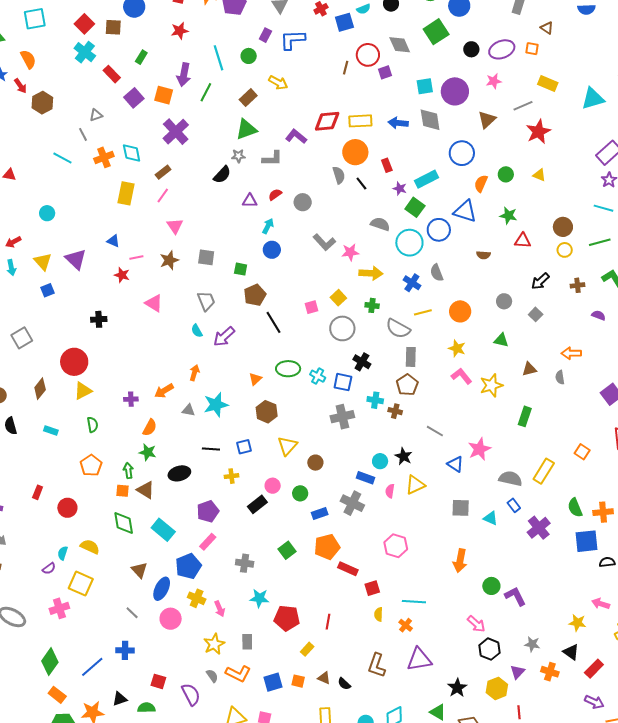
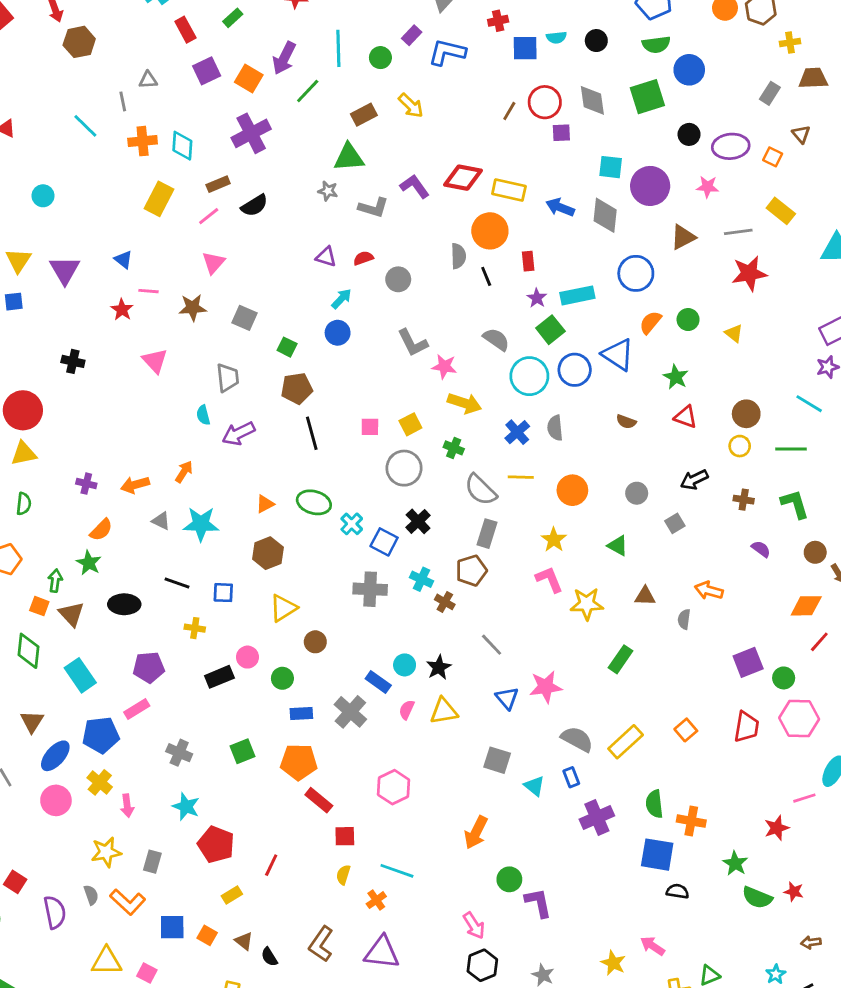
black semicircle: (222, 175) -> (254, 206), moved

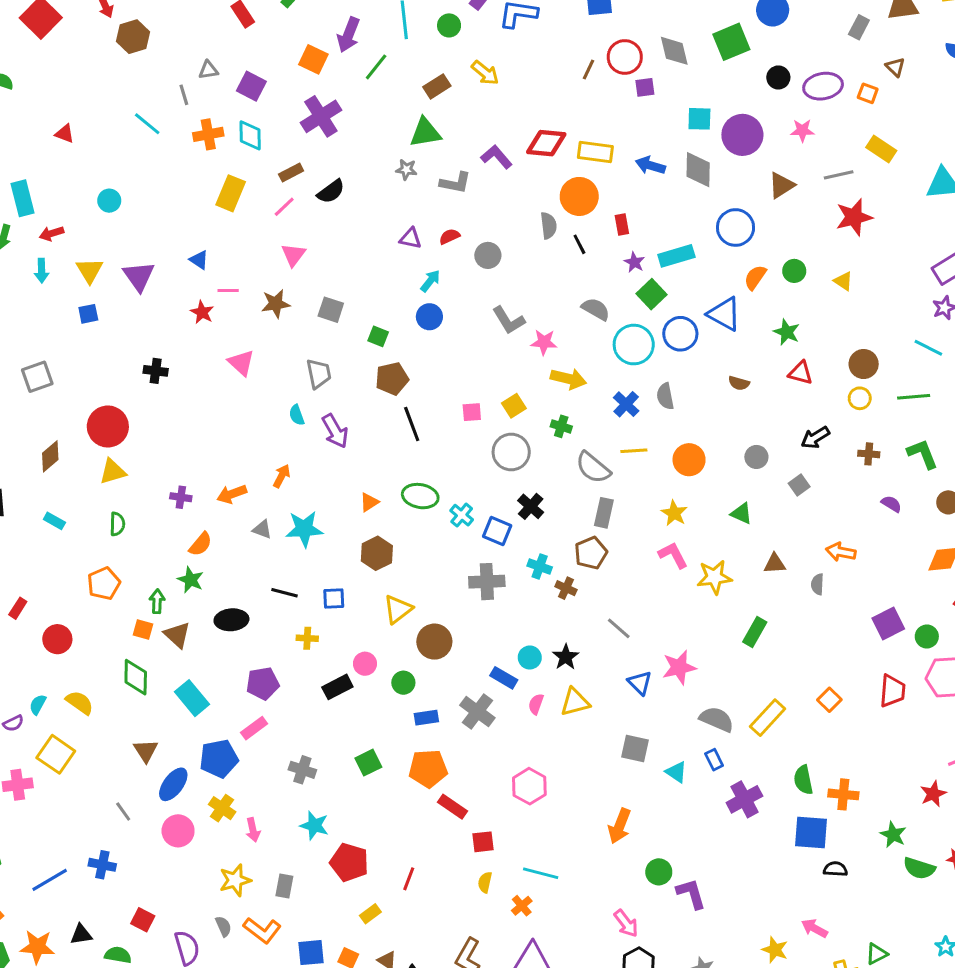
purple square: (207, 71) -> (251, 86), moved, turned -32
purple arrow: (239, 433) -> (335, 431), turned -88
brown circle: (315, 642) -> (434, 642), size x1.5

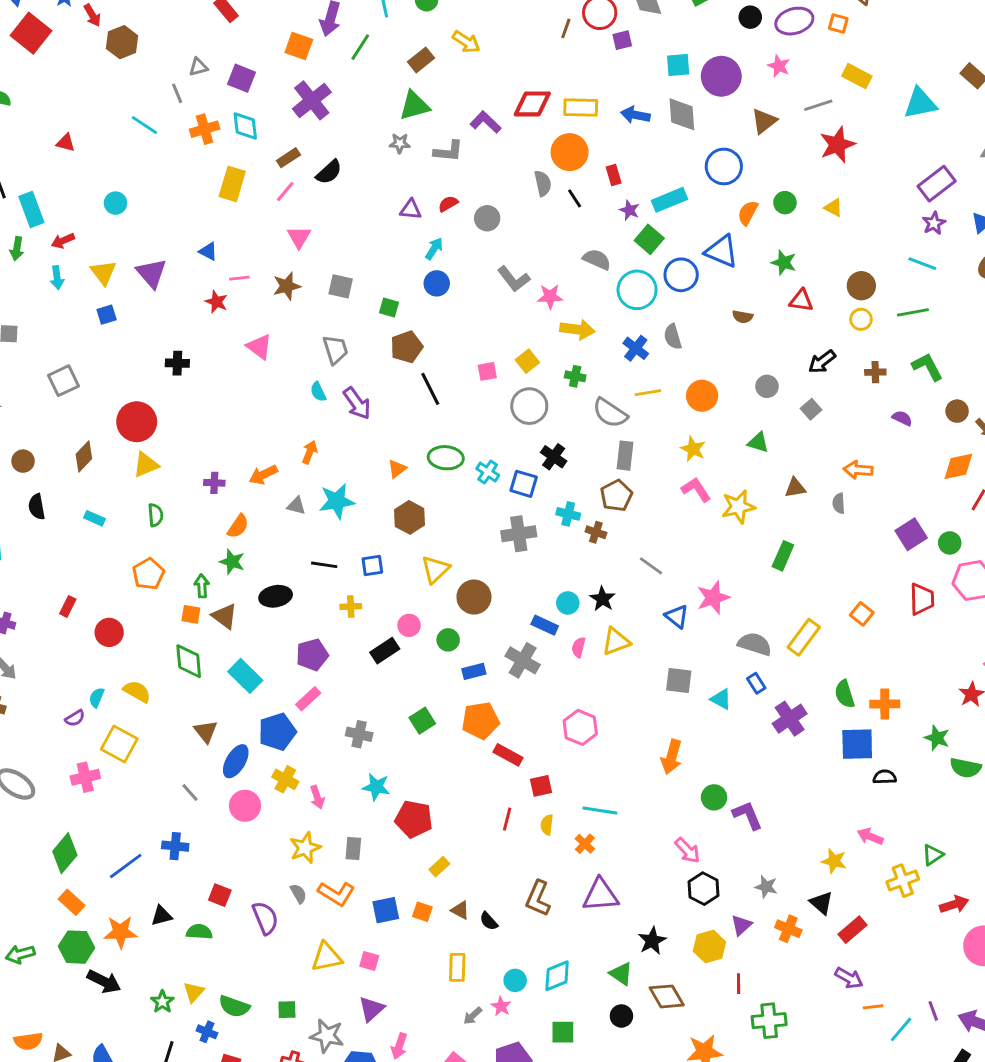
pink star: (802, 130) -> (779, 66), turned 30
red line: (409, 879) -> (507, 819), moved

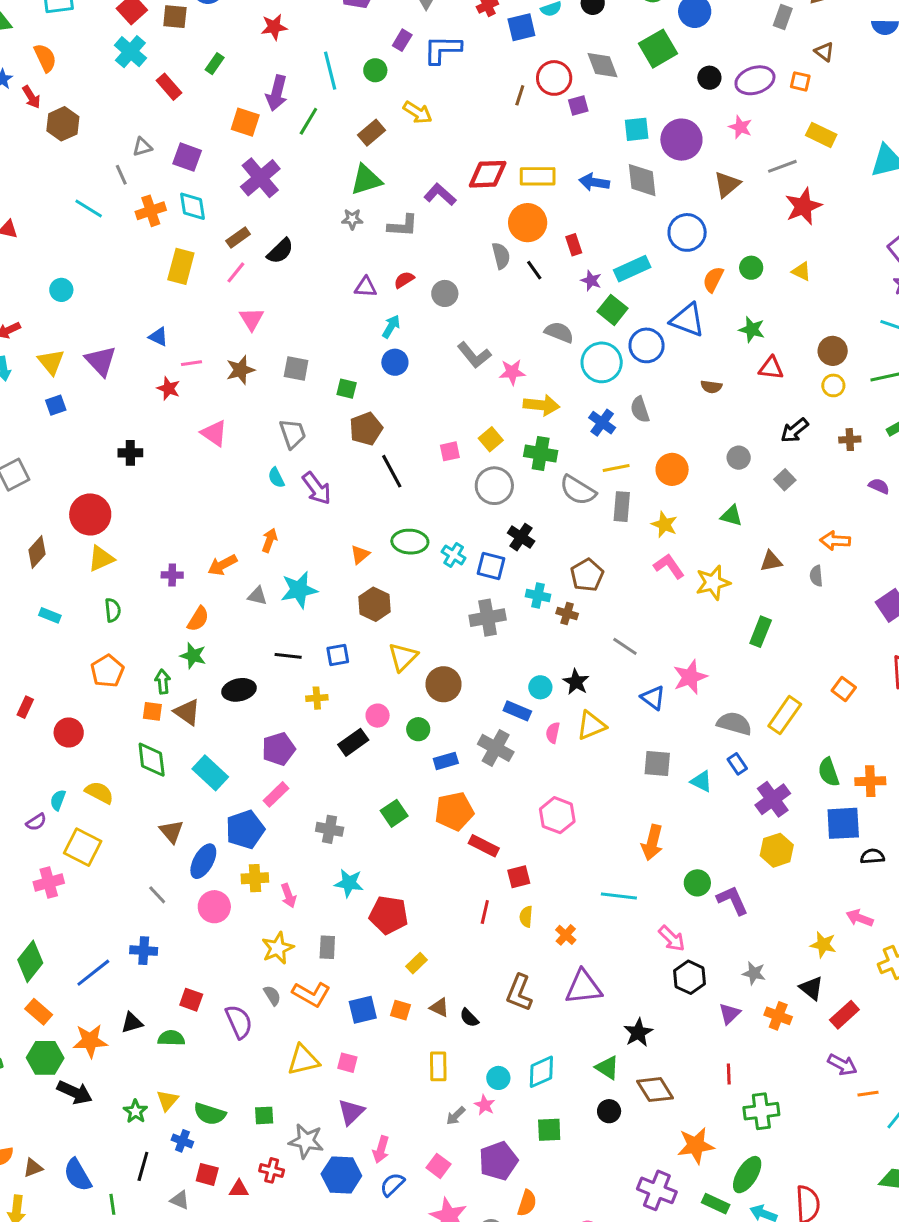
green cross: (575, 376) -> (541, 453), size x1.5
gray rectangle: (625, 456) -> (622, 507), moved
yellow cross: (285, 779) -> (255, 878), turned -30
cyan line: (600, 811) -> (619, 896), moved
yellow hexagon: (709, 946) -> (777, 850), moved

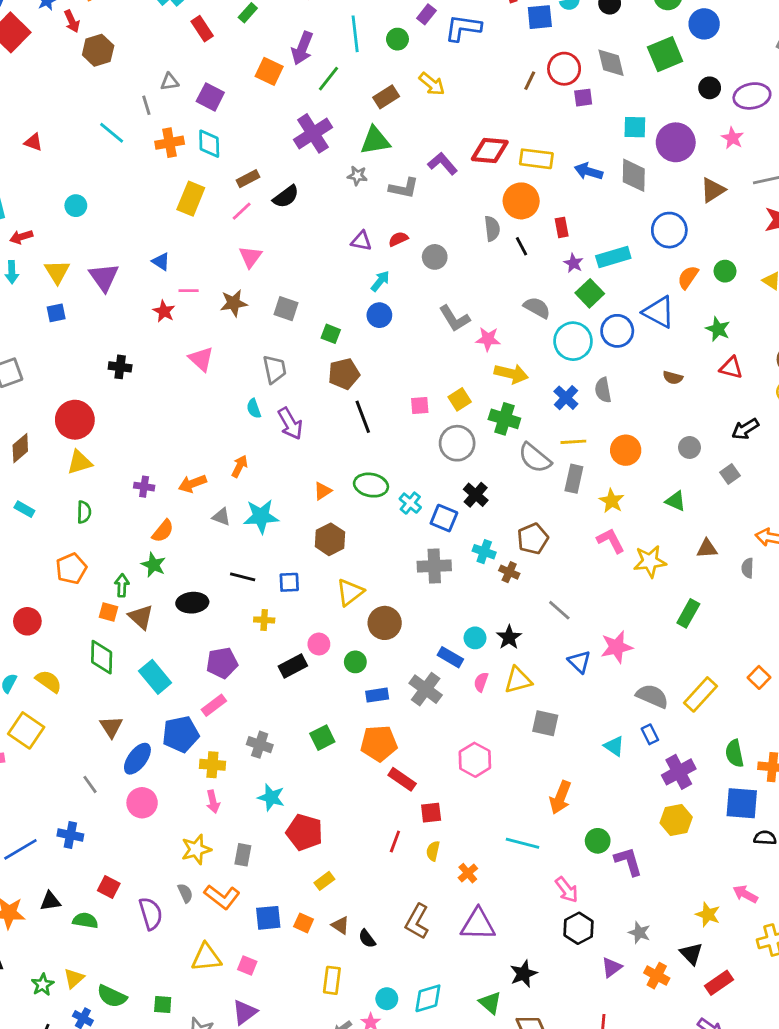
purple cross: (260, 178) -> (313, 133), moved
gray square: (657, 764) -> (545, 723), moved
yellow cross: (255, 878) -> (212, 765), moved

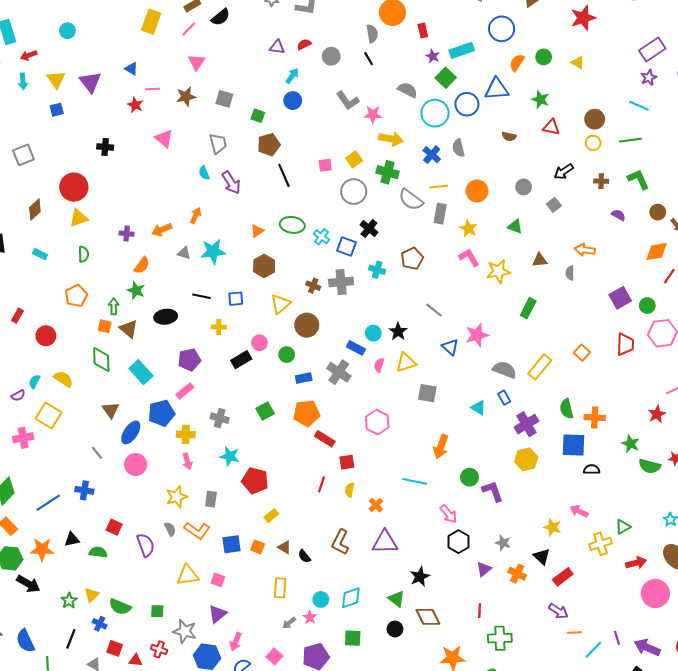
black line: (521, 246) -> (369, 59), moved
blue triangle: (659, 312) -> (497, 89), turned -30
brown cross: (509, 572) -> (313, 286), moved

